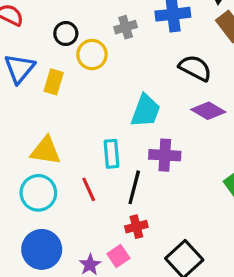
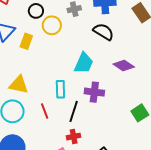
black semicircle: (195, 68) -> (103, 32), moved

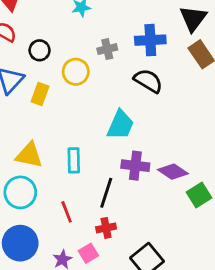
black circle: (36, 11) -> (40, 50), moved
purple diamond: (124, 65) -> (173, 172), moved
cyan rectangle: (60, 89) -> (74, 160), moved
red line: (45, 111) -> (67, 212), moved

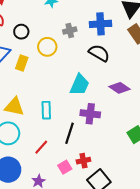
purple diamond: (173, 172) -> (120, 88), moved
red line: (67, 212) -> (41, 147), turned 63
red cross: (106, 228) -> (83, 161), moved
pink square: (88, 253) -> (65, 167), moved

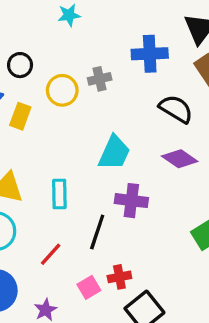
gray cross: (70, 30) -> (100, 79), moved
black semicircle: (99, 53) -> (176, 109), moved

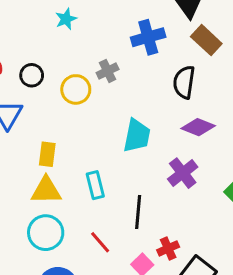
black semicircle: (176, 109) -> (184, 82), turned -100
yellow rectangle: (20, 116) -> (47, 154), moved
purple cross: (131, 201) -> (183, 173), moved, turned -32
red line: (51, 254) -> (100, 242), turned -70

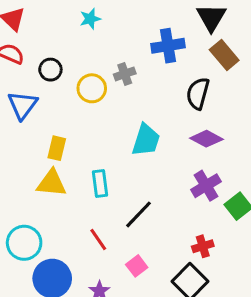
purple cross: (183, 173) -> (206, 186), moved
black line: (138, 212) -> (139, 214), turned 32
cyan circle: (46, 233) -> (24, 243), moved
red cross: (168, 248) -> (203, 246), moved

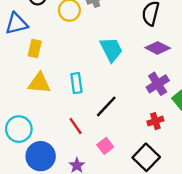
blue triangle: (22, 105) -> (16, 24), turned 40
cyan trapezoid: (146, 140) -> (111, 49), turned -44
yellow rectangle: (57, 148) -> (35, 49), moved
red cross: (203, 246) -> (155, 121), moved

